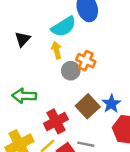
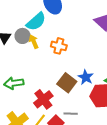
gray circle: (71, 71) -> (23, 36), moved

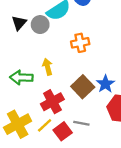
yellow arrow: (34, 42) -> (48, 67), moved
orange cross: (59, 46) -> (80, 43), turned -35

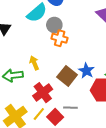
gray circle: (40, 25) -> (54, 25), moved
orange cross: (80, 43) -> (60, 38), turned 35

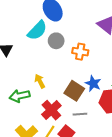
orange cross: (60, 38) -> (80, 52), moved
gray line: (70, 108) -> (80, 114), moved

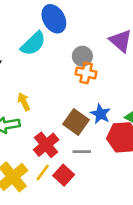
gray circle: (56, 41) -> (82, 56), moved
yellow arrow: (40, 81) -> (24, 102), moved

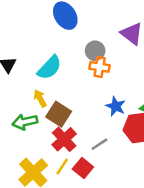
cyan semicircle: (33, 44) -> (49, 68), moved
brown square: (76, 122) -> (59, 114), moved
gray line: (82, 152) -> (99, 144), turned -30

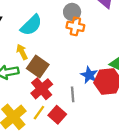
blue star: (116, 106) -> (89, 75), moved
gray line: (99, 144) -> (73, 94), turned -63

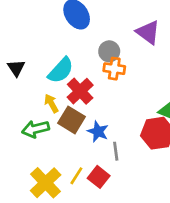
blue star: (89, 75) -> (98, 132), moved
red cross: (42, 89) -> (80, 91), moved

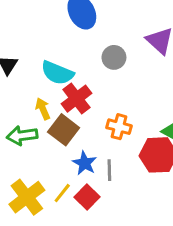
orange cross: (114, 69) -> (119, 127), moved
cyan semicircle: (61, 70) -> (57, 73), turned 64
blue star: (98, 132) -> (85, 163), moved

